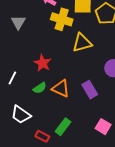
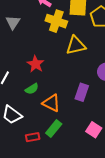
orange triangle: (61, 88) -> (51, 103), moved
purple rectangle: (90, 90) -> (82, 92), turned 48
red rectangle: (42, 136) -> (33, 137), turned -40

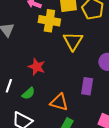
yellow triangle: (76, 45) -> (73, 41), turned -35
green semicircle: (32, 89) -> (28, 93), moved

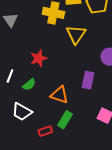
red star: (37, 67) -> (39, 58), turned 30

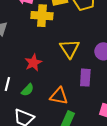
yellow triangle: (76, 34) -> (70, 49), moved

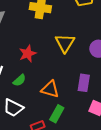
purple rectangle: (85, 78) -> (84, 83), moved

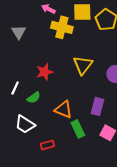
green rectangle: (57, 114) -> (78, 129), moved, turned -60

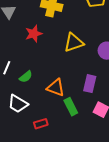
yellow triangle: (83, 65) -> (74, 43), turned 35
red star: (45, 72) -> (34, 34), moved

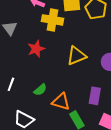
green semicircle: (26, 77) -> (40, 90), moved

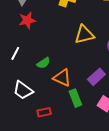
red star: (36, 49) -> (27, 20), moved
purple rectangle: (95, 96) -> (96, 77), turned 30

